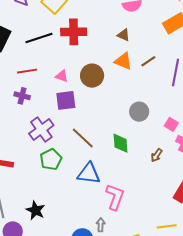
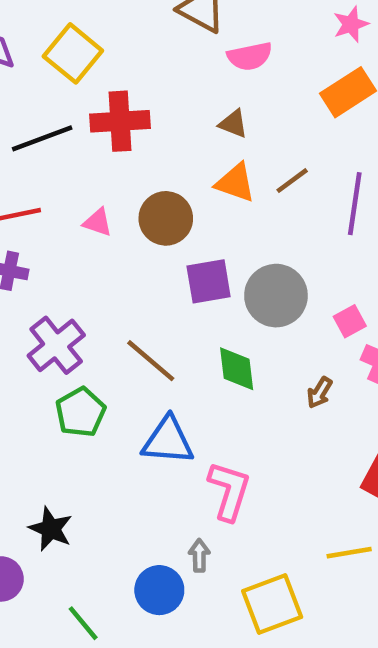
purple square: (66, 100) -> (209, 281), moved
gray circle: (139, 112) -> (276, 296), size x1.4
pink square: (171, 124) -> (350, 321), turned 32

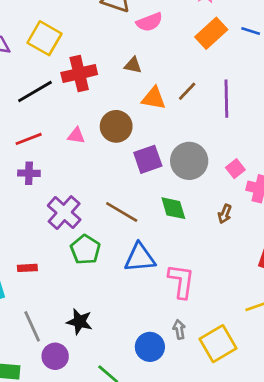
brown triangle: (233, 124) -> (133, 65), moved
gray arrow: (199, 555) -> (179, 329), moved

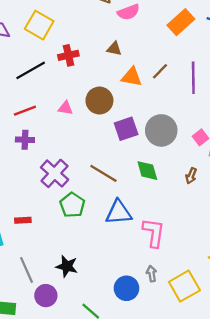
red cross: (79, 74) -> (68, 55), size x0.7

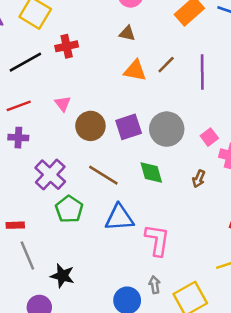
brown triangle: (114, 49) -> (127, 33), moved
brown circle: (99, 101) -> (90, 126), moved
pink triangle: (65, 108) -> (63, 104), turned 42
gray line: (26, 270) -> (27, 256), moved

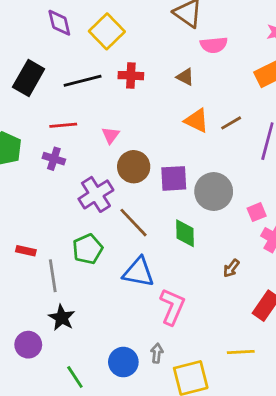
brown triangle: (127, 33) -> (185, 77), moved
purple cross: (50, 175) -> (96, 194), moved
brown arrow: (199, 179) -> (231, 268), moved
gray line: (27, 256) -> (53, 276), moved

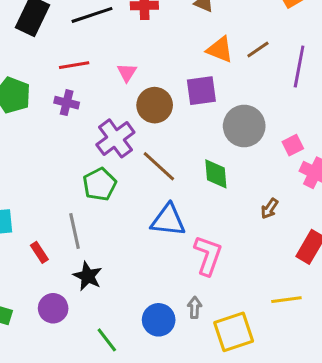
purple square: (174, 178) -> (201, 91), moved
green pentagon: (88, 249) -> (100, 184), moved
red rectangle: (26, 251) -> (39, 252), moved, turned 48

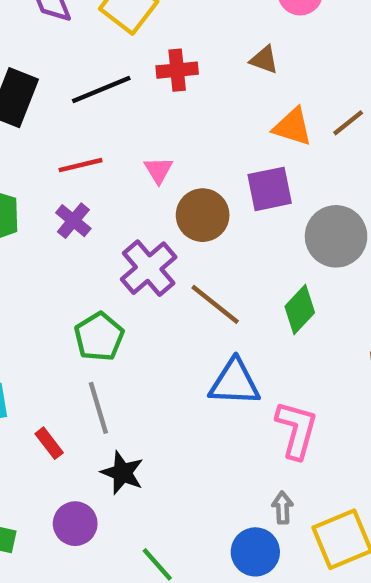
purple cross: (67, 103) -> (73, 221), turned 30
green diamond: (216, 174) -> (300, 310), turned 52
green pentagon: (100, 184) -> (99, 337), moved
blue circle: (159, 320) -> (255, 552), moved

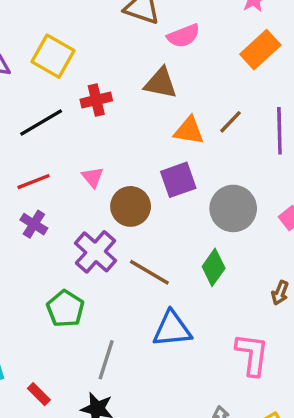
brown triangle: (264, 60) -> (161, 83), size x1.5
gray line: (98, 408) -> (106, 360), moved, turned 42
pink L-shape: (296, 430) -> (252, 354), moved

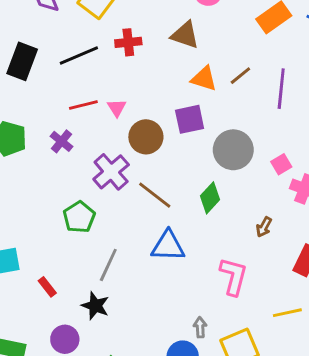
red line: (33, 182) -> (83, 105), moved

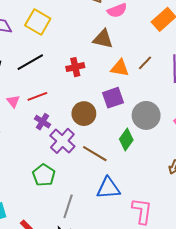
red cross: (128, 42) -> (75, 67), moved
pink triangle: (117, 108) -> (13, 101), moved
purple cross: (62, 141) -> (43, 122), moved
green diamond: (210, 198) -> (126, 140), moved
pink L-shape: (233, 276) -> (142, 211), moved

